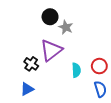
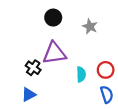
gray star: (66, 27) -> (90, 26), moved
purple triangle: (51, 50) -> (54, 53), turned 30

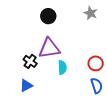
gray star: (90, 26) -> (91, 13), moved
cyan semicircle: (81, 74) -> (62, 67), moved

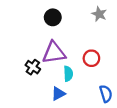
red circle: (96, 63) -> (91, 58), moved
blue triangle: (26, 86) -> (58, 94), moved

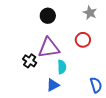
red circle: (91, 58) -> (83, 40), moved

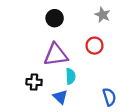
black cross: (30, 61) -> (34, 82), moved, turned -32
blue triangle: (53, 85) -> (60, 97), turned -48

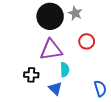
gray star: (102, 15) -> (75, 13), moved
black circle: (55, 18) -> (50, 16), size x1.6

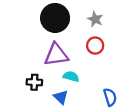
gray star: (75, 13) -> (95, 19), moved
cyan semicircle: (65, 70) -> (71, 76), turned -72

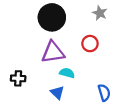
gray star: (95, 19) -> (100, 13), moved
black cross: (34, 82) -> (18, 78), moved

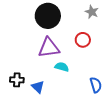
black cross: (18, 78) -> (17, 80), moved
blue triangle: (57, 93) -> (38, 87), moved

